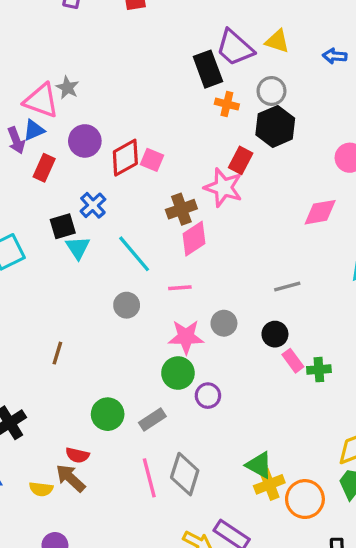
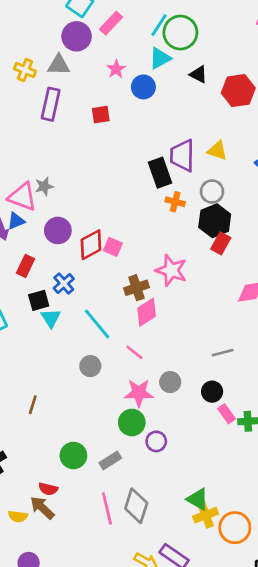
purple trapezoid: (235, 48) -> (182, 156), turned 48
gray star: (67, 88) -> (44, 186), turned 30
red rectangle: (241, 160) -> (221, 243), moved
red rectangle: (44, 168) -> (25, 266), moved
pink line: (180, 288) -> (134, 352), turned 42

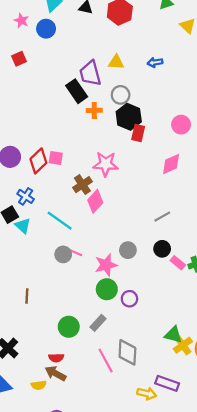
pink line: (134, 352) -> (75, 252), moved

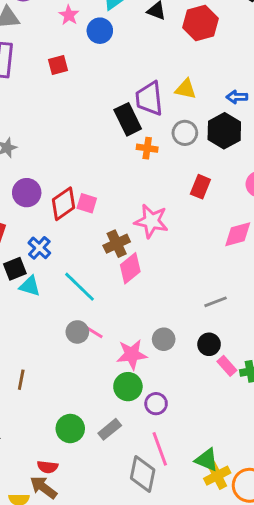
black hexagon: (129, 117) -> (224, 131), moved
cyan triangle: (23, 226) -> (30, 286), turned -35
pink line: (106, 360) -> (160, 449), moved

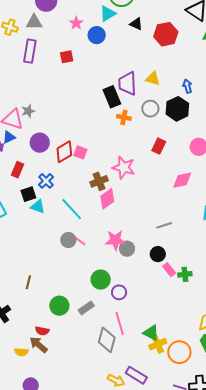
blue arrow: (237, 97) -> (187, 86), turned 72
pink star: (132, 354) -> (115, 240), moved
brown line: (21, 380) -> (28, 282), moved

